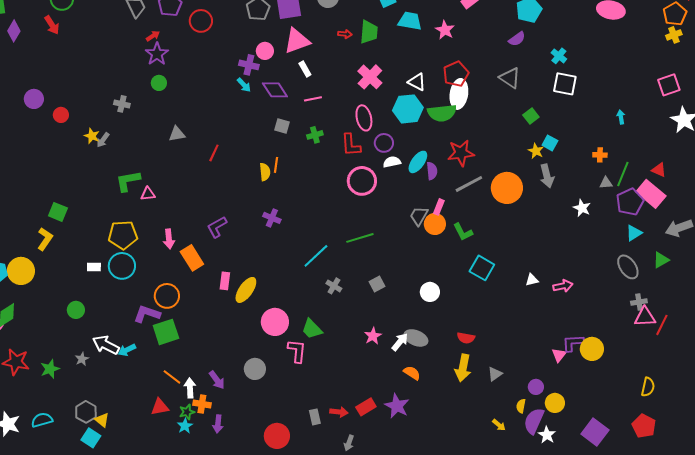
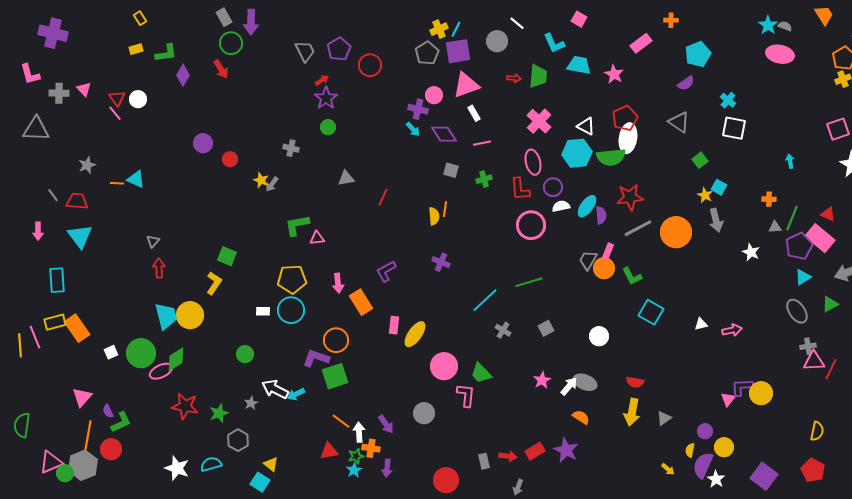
gray hexagon: (86, 412) -> (238, 440), moved

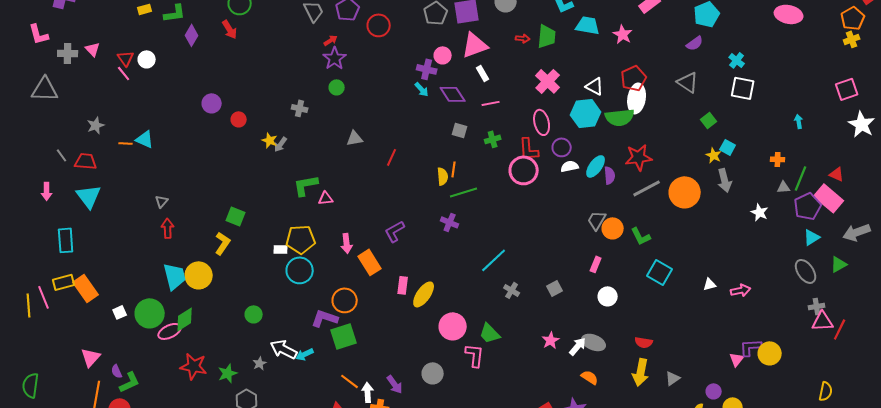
pink circle: (531, 225) -> (524, 170), moved
pink rectangle: (608, 251) -> (596, 264), moved
green line: (529, 282) -> (464, 192), moved
white rectangle: (263, 311) -> (281, 249), moved

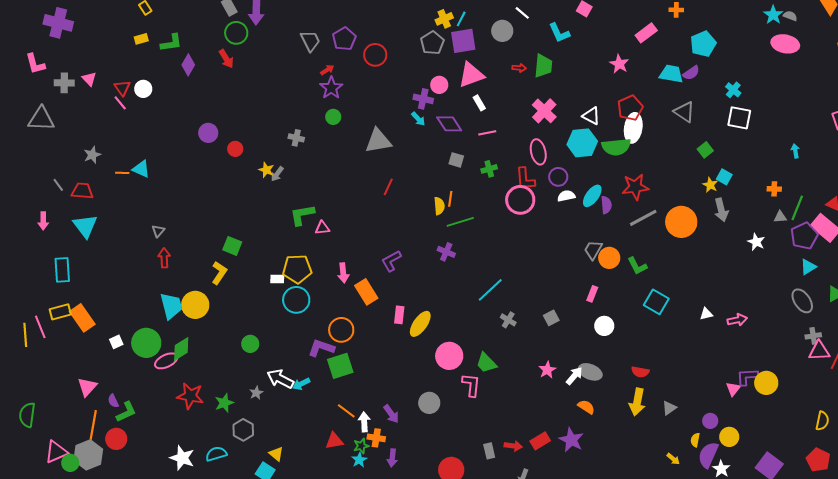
cyan trapezoid: (588, 25) -> (671, 74), moved
gray triangle: (355, 138) -> (378, 141), moved, size x1.6

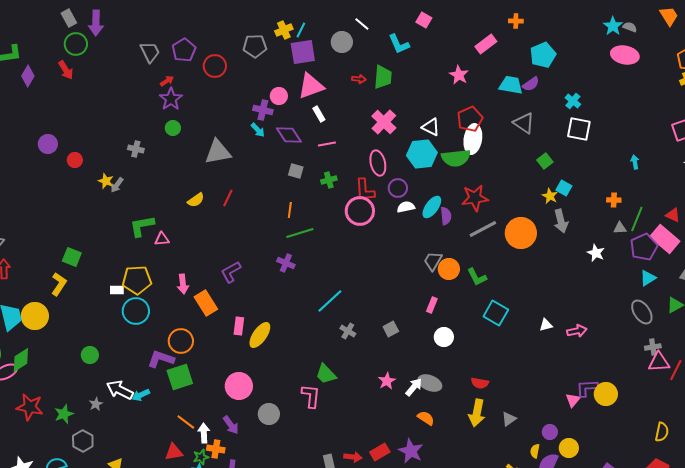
gray pentagon: (432, 43) -> (255, 46), moved, turned 30
yellow semicircle: (439, 206) -> (196, 200), moved, turned 60
pink circle: (449, 356) -> (239, 386), moved

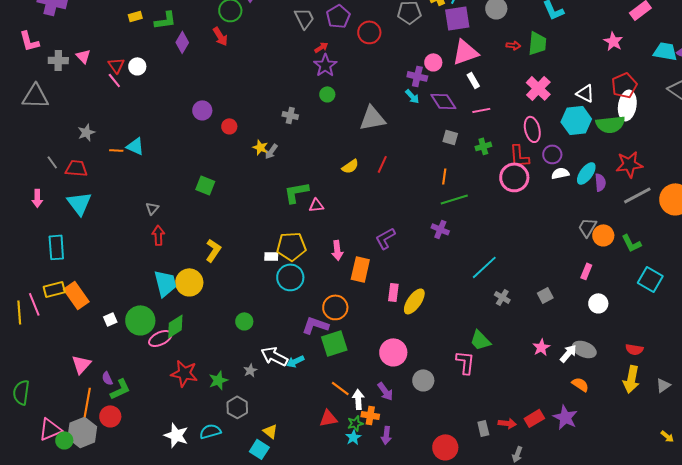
green square: (72, 257) -> (205, 185), moved
orange rectangle: (206, 303) -> (360, 269), turned 45

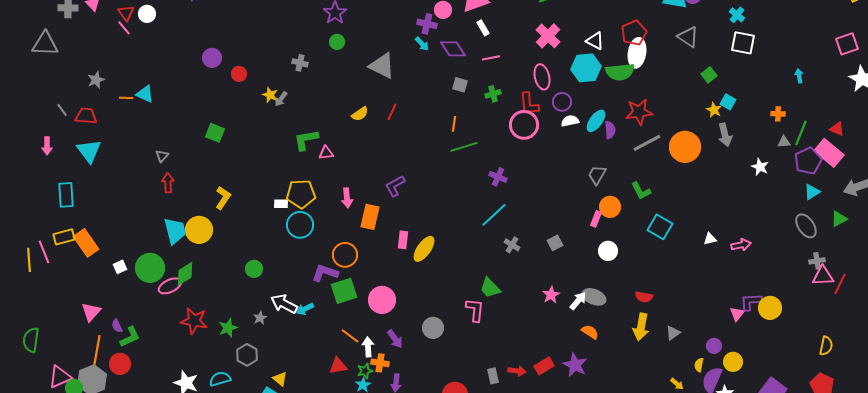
gray triangle: (372, 118) -> (382, 66), turned 36
purple cross: (440, 229) -> (498, 177), moved
orange circle: (603, 235) -> (610, 207), moved
pink circle: (393, 352) -> (382, 300), moved

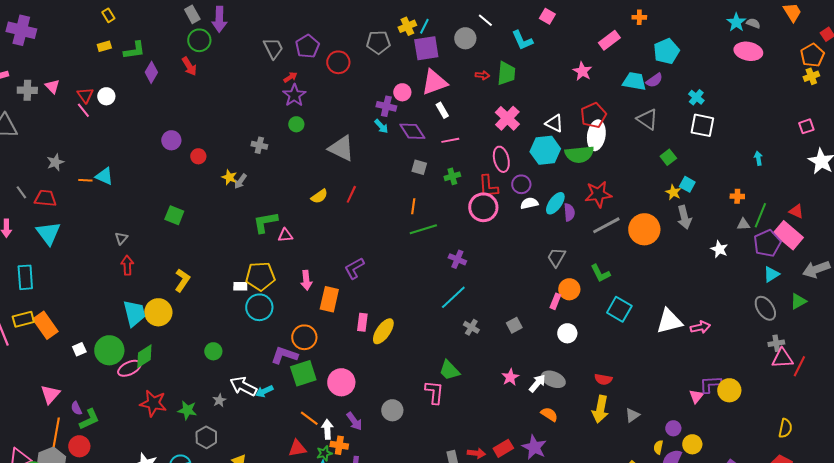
pink square: (847, 44) -> (806, 126), size x0.7
white triangle: (710, 239) -> (669, 321), size x2.0
green star: (228, 328) -> (187, 410), turned 30

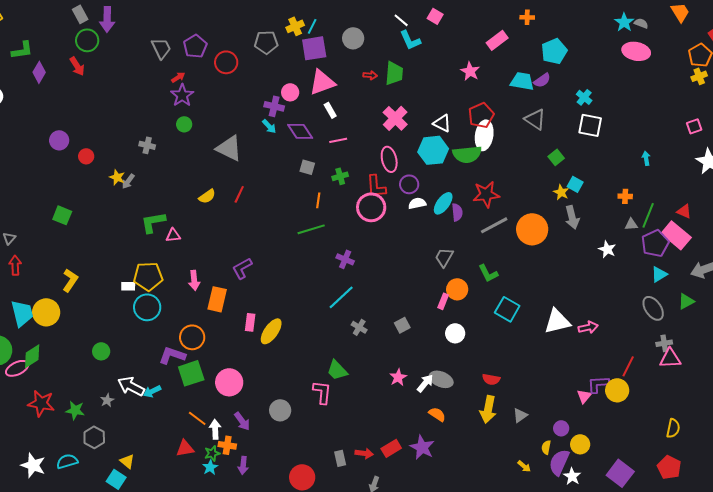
white line: (485, 20) -> (401, 20), moved
orange line: (413, 206) -> (318, 200), moved
red line: (799, 366) -> (628, 366), moved

